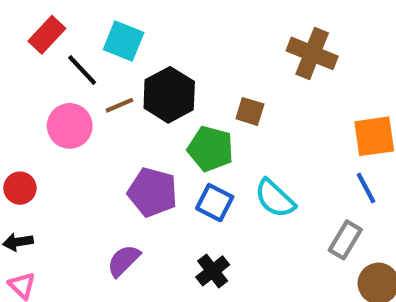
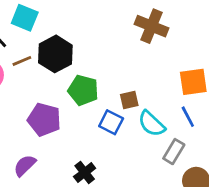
brown square: (250, 111) -> (129, 100), moved, turned -30
cyan semicircle: (275, 198) -> (152, 124), moved
blue square: (215, 203) -> (111, 122), moved

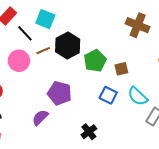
green pentagon: (83, 90) -> (95, 61), moved, turned 30
brown square: (129, 100) -> (121, 69), moved
purple semicircle: (25, 166) -> (40, 118), moved

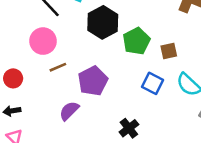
brown line: (43, 51) -> (58, 67), moved
purple pentagon: (59, 93) -> (93, 81), turned 30

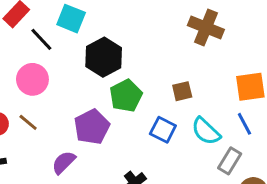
green pentagon: (136, 41) -> (126, 96), moved
brown line: (58, 67) -> (28, 122), moved, turned 63

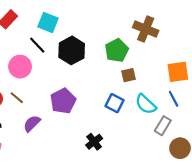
black line: (41, 39) -> (37, 45), moved
green pentagon: (126, 96) -> (117, 50), moved
purple semicircle: (64, 162) -> (32, 123), moved

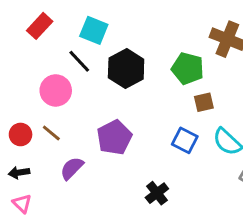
green pentagon: (117, 50) -> (188, 68), turned -30

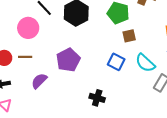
brown line: (51, 133) -> (25, 57), turned -40
black cross: (157, 193) -> (97, 98), turned -35

